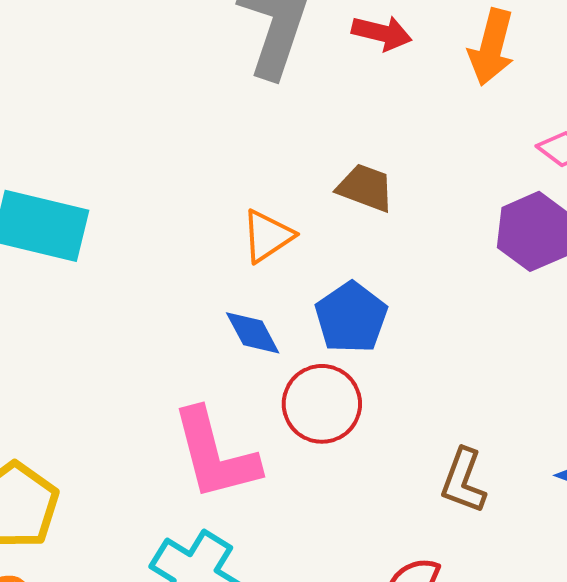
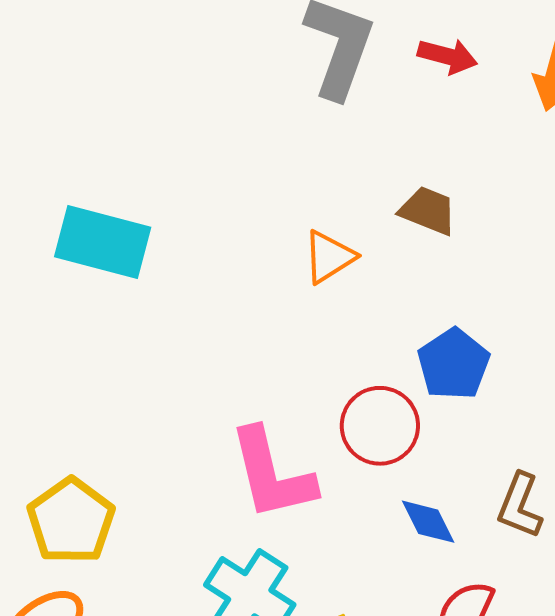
blue pentagon: (351, 318) -> (453, 364), moved
blue diamond: (253, 333) -> (428, 522), moved

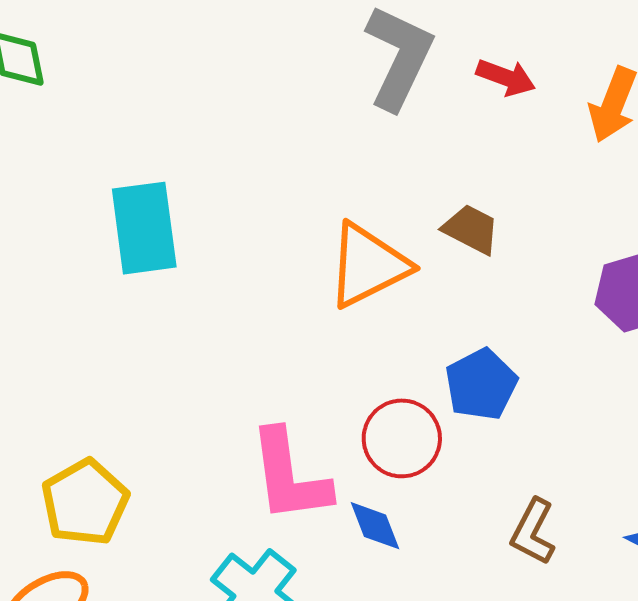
cyan rectangle: (103, 242) -> (144, 228), turned 62
orange triangle: (329, 257) -> (368, 265), size x1.6
blue diamond: (428, 522) -> (375, 526), moved

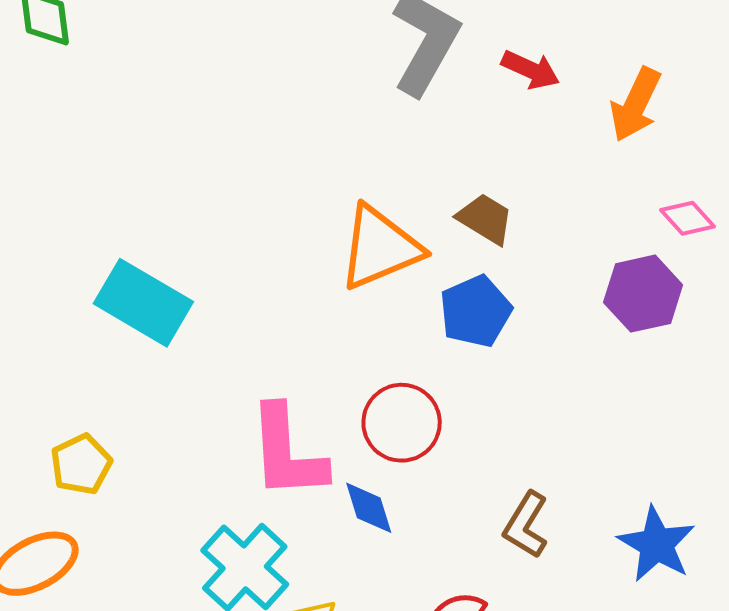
cyan rectangle: (144, 228) -> (143, 303), moved, turned -56
blue pentagon: (481, 384) -> (476, 311), moved
yellow pentagon: (85, 502) -> (81, 464), size x0.7

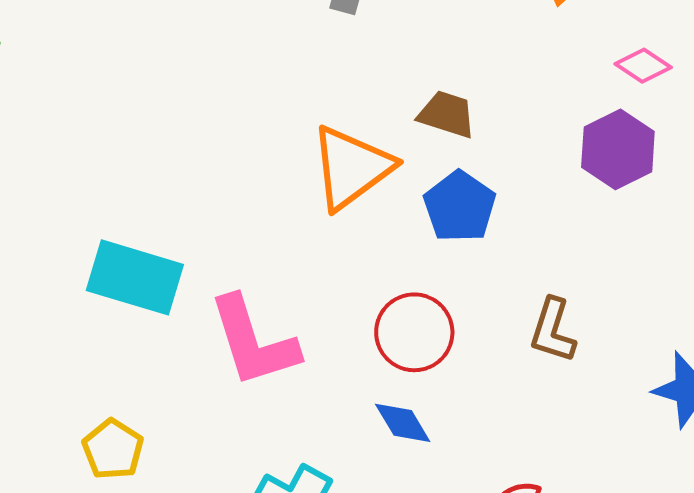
pink L-shape: (287, 452) -> (253, 342), moved
brown L-shape: (526, 525) -> (553, 330), moved

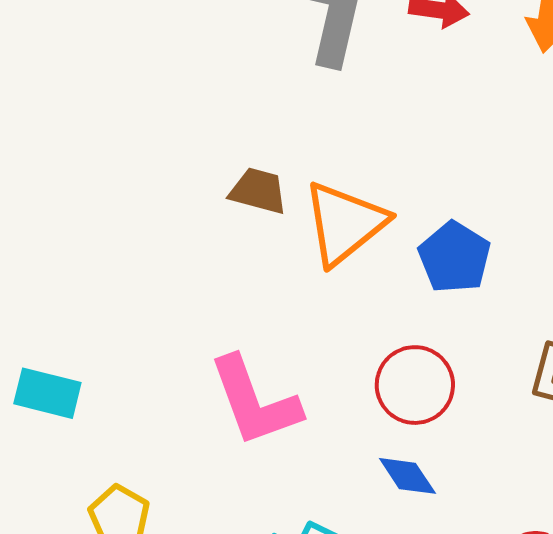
brown trapezoid: (447, 114) -> (258, 191), moved
cyan rectangle: (135, 277) -> (47, 393), moved, size x0.7

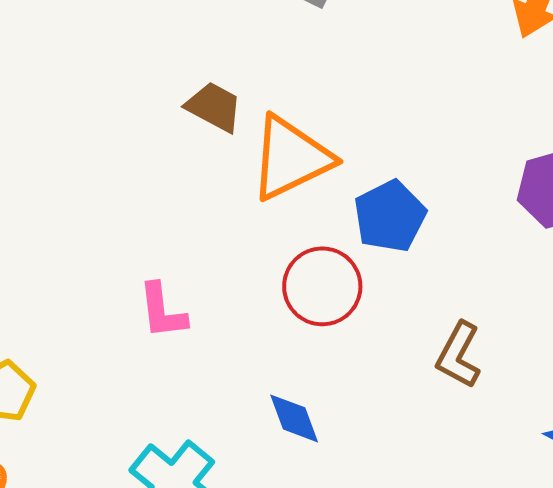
red circle: (415, 385) -> (322, 286), moved
pink L-shape: (255, 401) -> (162, 311), size x0.6

